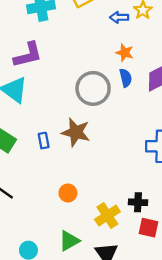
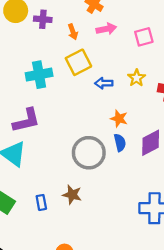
blue arrow: (119, 17) -> (104, 83), moved
brown star: (76, 132) -> (72, 195), size x0.7

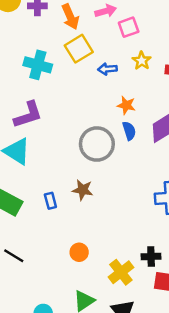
orange arrow: (73, 32) -> (70, 17), size x1.5
pink square: (144, 37) -> (129, 27), moved
cyan cross: (39, 75) -> (38, 65), turned 30

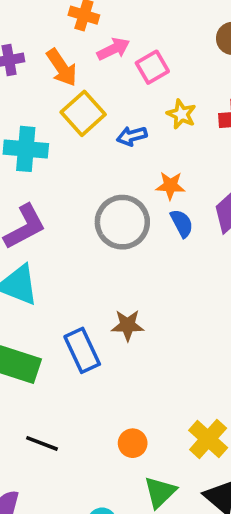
gray circle: (97, 144) -> (122, 222), moved
blue rectangle: (50, 201) -> (82, 350), size x1.6
orange circle: (79, 252) -> (133, 443), moved

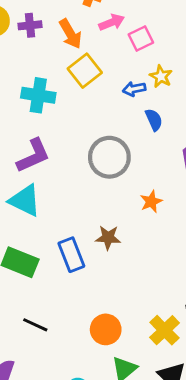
blue arrow: (132, 136) -> (134, 89), moved
orange star: (170, 186) -> (151, 202), moved, turned -30
blue semicircle: (182, 223) -> (154, 120), moved
orange circle: (133, 443) -> (106, 329), size x1.4

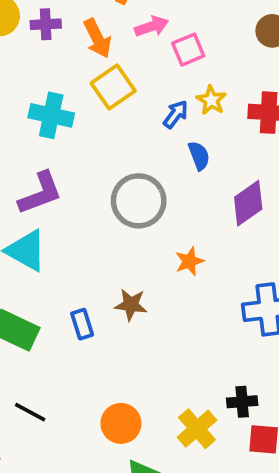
blue arrow: (134, 89) -> (176, 114), turned 135
blue rectangle: (71, 255) -> (82, 324), size x0.7

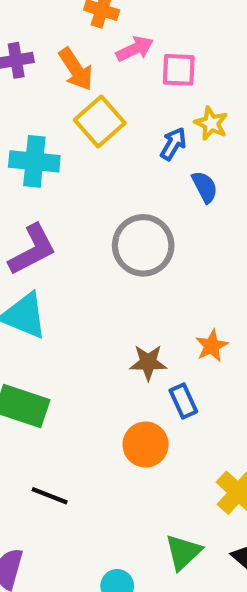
pink square: (188, 50) -> (179, 70), turned 32
orange star: (189, 261) -> (212, 346), moved
blue rectangle: (82, 324) -> (183, 401), moved
orange circle: (121, 423) -> (146, 445), moved

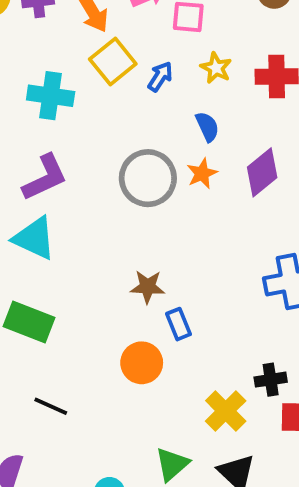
blue arrow: (173, 144) -> (160, 77), moved
orange star: (212, 346) -> (202, 173), moved

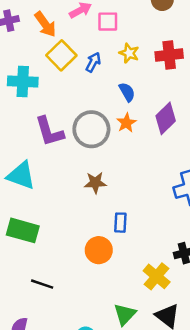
purple L-shape: (45, 178) -> (49, 132), moved, turned 104
brown star: (148, 287) -> (95, 183), moved
blue rectangle: (179, 324) -> (120, 223), turned 30

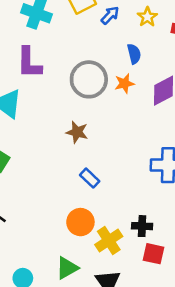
purple L-shape: (49, 132) -> (29, 63), moved
blue rectangle: (120, 223) -> (90, 178), turned -66
orange circle: (99, 250) -> (80, 222), moved

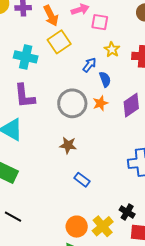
blue arrow: (110, 15) -> (89, 65), moved
orange circle: (80, 222) -> (77, 227), moved
black cross: (142, 226) -> (127, 212), turned 35

